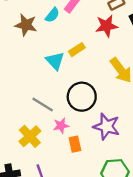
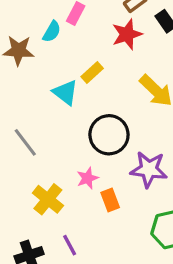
gray line: (43, 104) -> (25, 142), moved, turned 30

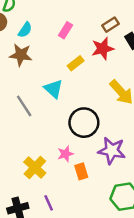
cyan semicircle: (52, 32) -> (25, 30), moved
yellow rectangle: (92, 73) -> (76, 63), moved
gray line: (25, 142) -> (24, 106), moved

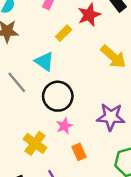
black circle: (84, 123) -> (58, 96), moved
orange rectangle: (81, 171) -> (79, 152), moved

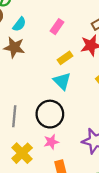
cyan triangle: (44, 61) -> (62, 81), moved
gray line: (17, 82) -> (14, 116), moved, turned 35

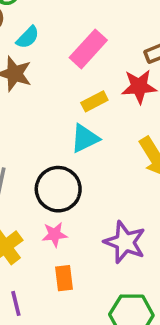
pink rectangle: (57, 27) -> (88, 49), size x1.5
cyan triangle: (62, 81) -> (85, 138), turned 42

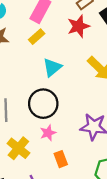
yellow rectangle: (94, 101) -> (37, 37), moved

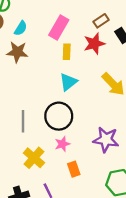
yellow rectangle: (37, 37) -> (67, 52), moved, turned -48

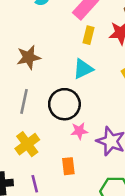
brown star: (17, 52) -> (29, 57), moved, turned -30
pink star: (62, 144) -> (79, 131), moved

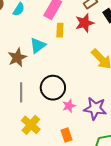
cyan triangle: (83, 69) -> (38, 45), moved

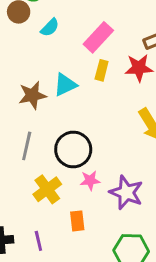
yellow cross: (31, 125) -> (47, 189), moved

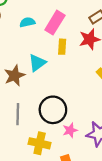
cyan semicircle: (50, 28) -> (27, 22), moved, turned -136
yellow cross: (47, 189) -> (40, 143), turned -30

